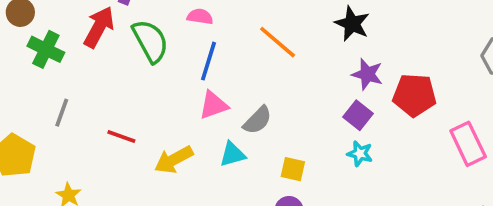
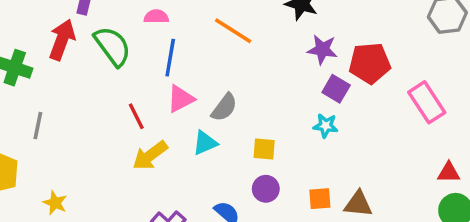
purple square: (358, 115) -> (336, 89), moved
red line: (121, 136) -> (136, 116), moved, turned 52

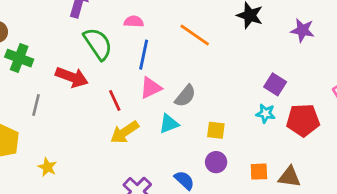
red arrow: (62, 40) -> (72, 77), moved, turned 88
purple star: (322, 50) -> (302, 30), moved
red pentagon: (370, 63) -> (303, 120), moved

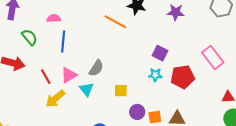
orange line: (195, 35) -> (115, 22), moved
green semicircle: (98, 44) -> (29, 37), size x0.7
pink triangle: (151, 88) -> (69, 75), moved
cyan triangle: (169, 124) -> (86, 89), turned -42
purple circle: (216, 162) -> (137, 112), moved

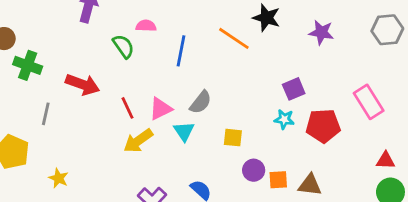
green semicircle: (29, 37) -> (123, 46), moved
blue line: (63, 42) -> (181, 51), moved
purple square: (160, 53) -> (294, 89), turned 35

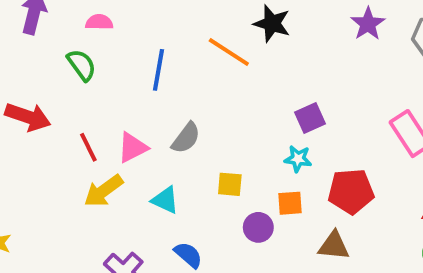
pink semicircle: (146, 26) -> (99, 22), moved
purple star: (321, 32) -> (368, 24), moved, turned 30
red pentagon: (323, 126) -> (351, 191), moved
cyan triangle: (184, 131) -> (165, 200), moved, turned -30
orange square: (278, 180) -> (290, 203), moved

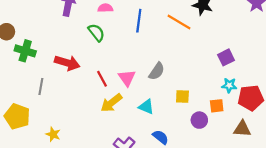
blue line: (159, 70) -> (139, 21), moved
pink triangle: (133, 148) -> (127, 78), turned -36
cyan star: (298, 159) -> (229, 85), moved

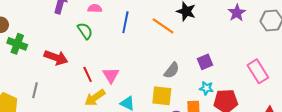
gray semicircle: (157, 71) -> (172, 70), moved
gray line: (41, 87) -> (35, 90), moved
yellow square: (182, 96) -> (162, 96), size x1.5

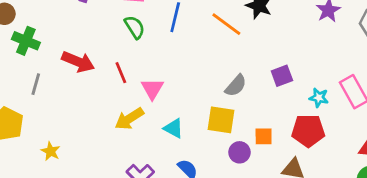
green semicircle: (85, 31) -> (135, 27), moved
red line: (88, 74) -> (121, 73), moved
cyan star: (206, 88) -> (319, 98), moved
gray line: (35, 90) -> (36, 84), moved

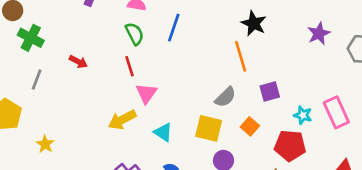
orange line: (226, 24) -> (241, 56), moved, turned 32
red arrow: (78, 62) -> (78, 62), size x0.6
red line: (121, 73) -> (130, 66), moved
orange square: (264, 136) -> (250, 126), moved, turned 36

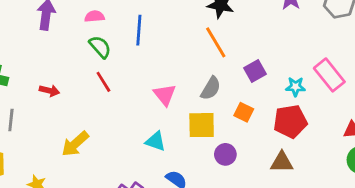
pink triangle: (146, 93) -> (165, 95), moved
yellow arrow: (122, 120) -> (75, 144), moved

